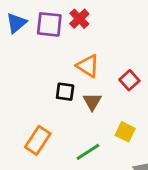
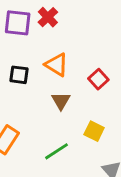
black square: (65, 92) -> (19, 75), moved

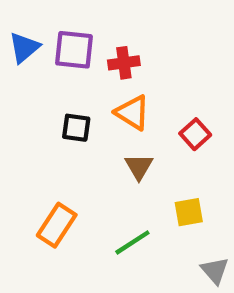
red cross: (48, 17) -> (124, 63), moved, turned 36
yellow square: (94, 131) -> (189, 212), turned -36

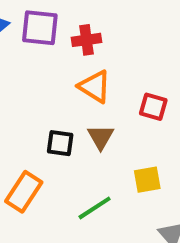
black square: (76, 128) -> (60, 143), moved
red square: (195, 134) -> (153, 107), turned -32

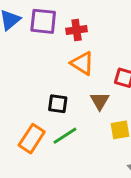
brown triangle: (101, 137) -> (100, 101), moved
green line: (95, 208) -> (65, 136), moved

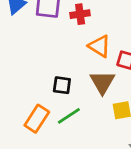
orange triangle: (82, 63) -> (100, 46), moved
brown triangle: (100, 101) -> (102, 82), size x1.4

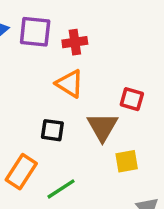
orange triangle: (100, 46) -> (70, 84), moved
green line: (69, 116) -> (61, 189), moved

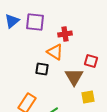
red cross: (75, 42) -> (65, 34), moved
black square: (52, 130) -> (42, 69), moved

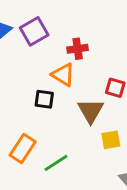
purple square: (35, 22) -> (34, 31), turned -36

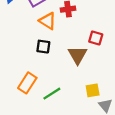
orange triangle: (63, 75) -> (48, 21), moved
yellow square: (111, 140) -> (93, 90), moved

